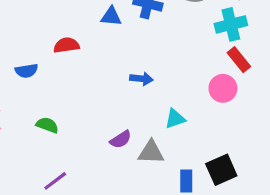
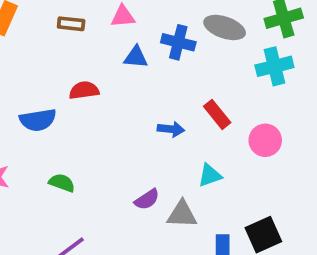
red rectangle: (239, 60) -> (217, 114), moved
blue semicircle: (26, 71) -> (38, 120), size x1.4

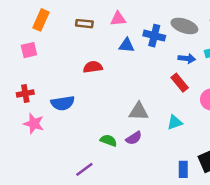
blue semicircle: (38, 120) -> (63, 103), moved
blue arrow: (171, 129) -> (187, 59), moved
green semicircle: (62, 183) -> (108, 140), moved
gray triangle: (182, 214) -> (139, 112), moved

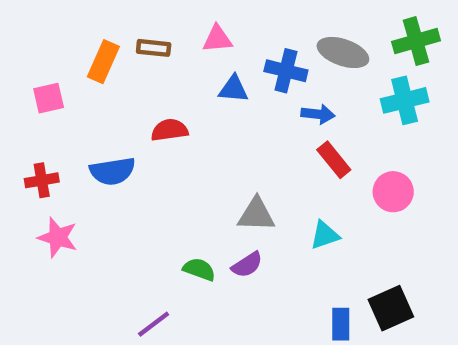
orange rectangle: (41, 20) -> (103, 62), moved
blue arrow: (187, 59) -> (318, 114), moved
blue semicircle: (63, 103) -> (112, 171), moved

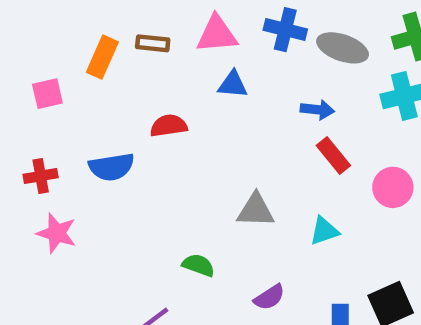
pink triangle: (217, 39) -> (217, 34), size x1.4
blue cross: (286, 71) -> (285, 30), moved
purple semicircle: (247, 265) -> (269, 297), moved

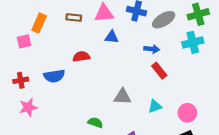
gray ellipse: (343, 48) -> (164, 20), turned -50
orange rectangle: (102, 57) -> (39, 23), moved
pink circle: (393, 187) -> (187, 113), moved
pink star: (57, 233) -> (28, 107), turned -30

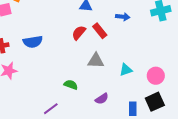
red semicircle: (81, 57) -> (79, 33), moved, turned -42
red rectangle: (159, 71) -> (100, 31), moved

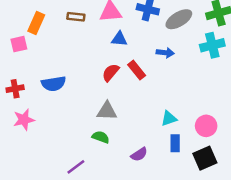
gray triangle: (96, 61) -> (107, 111), moved
blue rectangle: (133, 109) -> (175, 143), moved

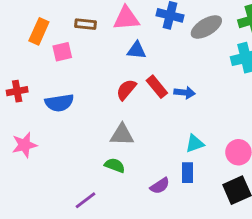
pink square: (19, 44) -> (62, 52), moved
blue arrow: (165, 53) -> (185, 93), moved
red cross: (15, 89) -> (17, 91), moved
blue rectangle: (175, 143) -> (187, 173), moved

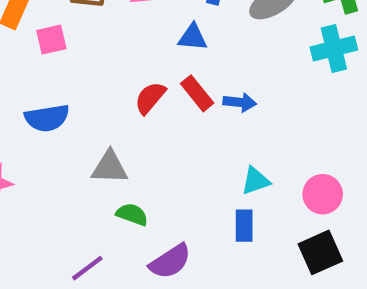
blue triangle: (136, 50) -> (193, 37), moved
gray triangle: (122, 135) -> (110, 167), moved
purple semicircle: (160, 186) -> (170, 261), moved, size x1.4

